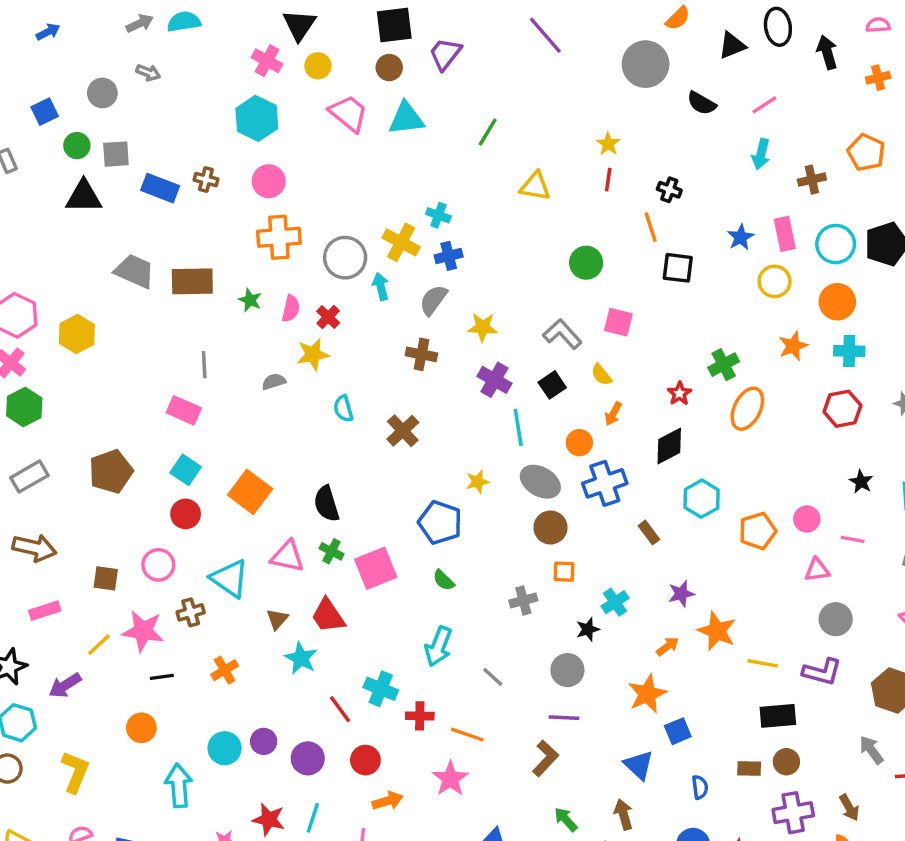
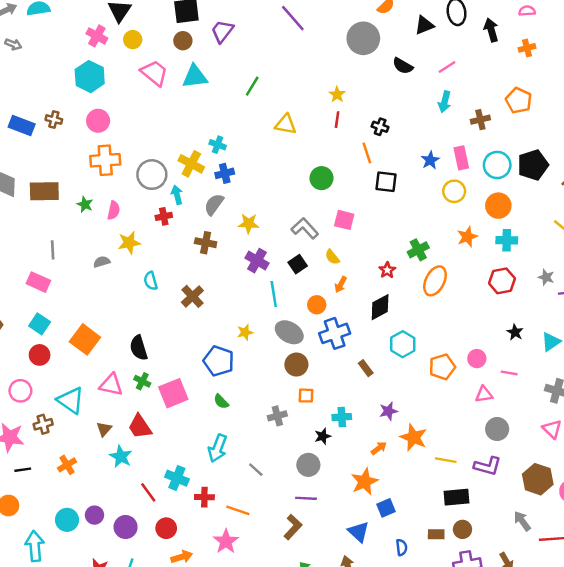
red cross: (328, 317) -> (164, 216), moved, turned 35
cyan cross: (615, 602) -> (342, 417), turned 30

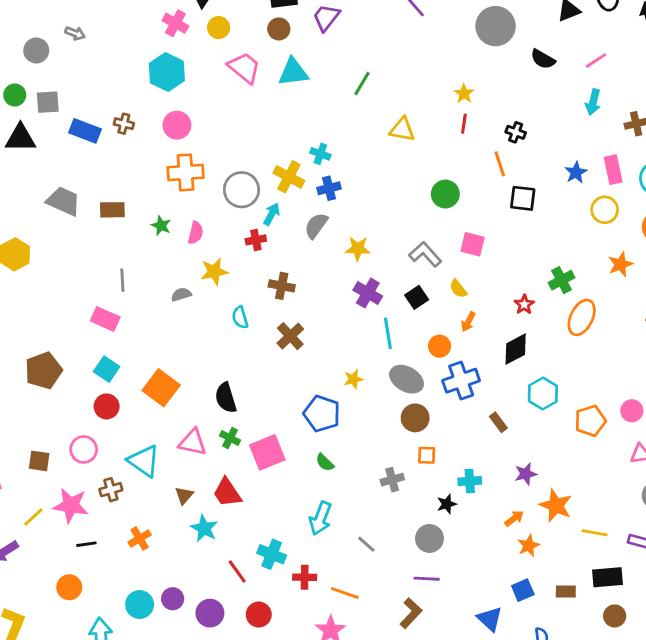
brown rectangle: (44, 191) -> (112, 210), size x0.7
cyan arrow: (177, 195) -> (272, 214), turned 42
brown cross: (206, 243) -> (282, 286), moved
orange star: (365, 482) -> (529, 546), moved, size x0.7
brown rectangle: (436, 534) -> (566, 592), moved

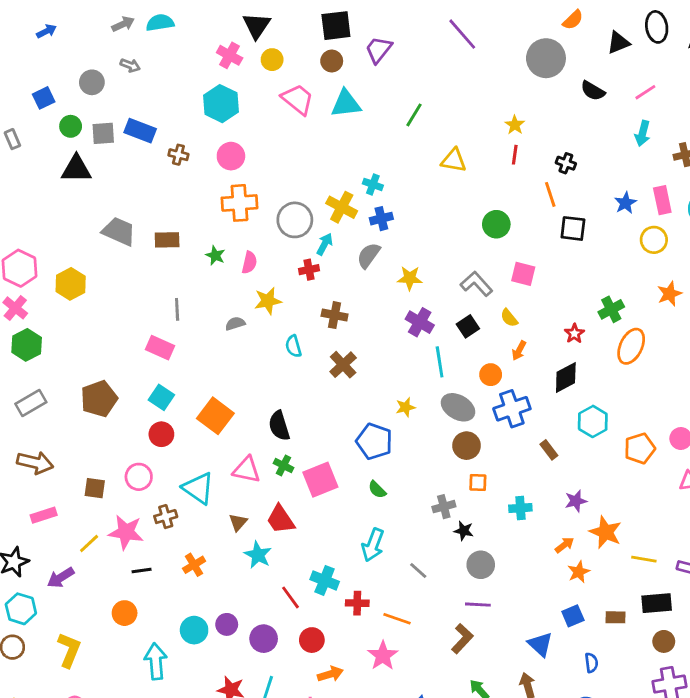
blue rectangle: (85, 131) -> (140, 131), moved
black star: (447, 504) -> (464, 531), moved, turned 30

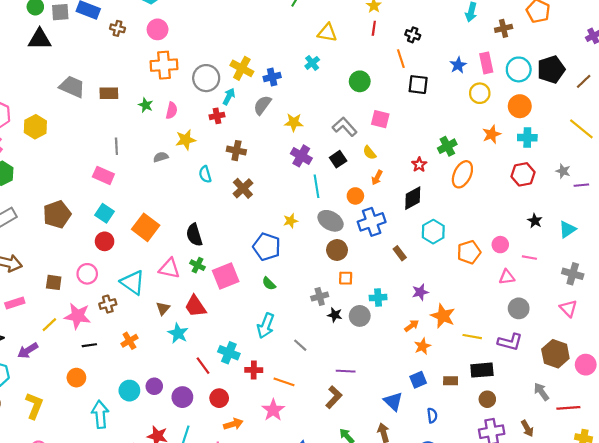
cyan cross: (373, 184) -> (312, 63), moved, turned 32
gray circle: (481, 565) -> (360, 316), moved

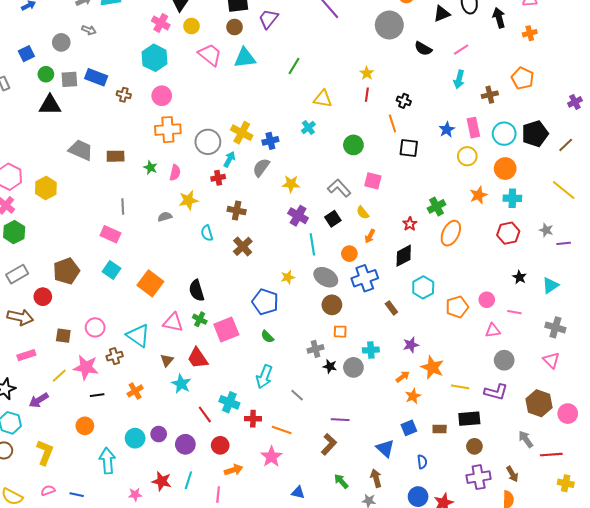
red circle: (105, 241) -> (43, 297), moved

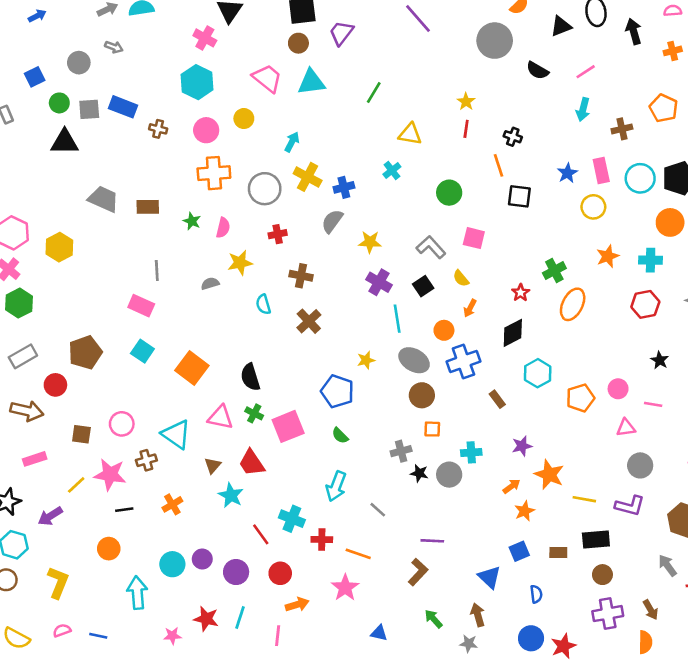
yellow circle: (191, 26) -> (244, 119), moved
cyan arrow: (229, 159) -> (292, 142), moved
orange circle: (505, 169) -> (670, 222), moved

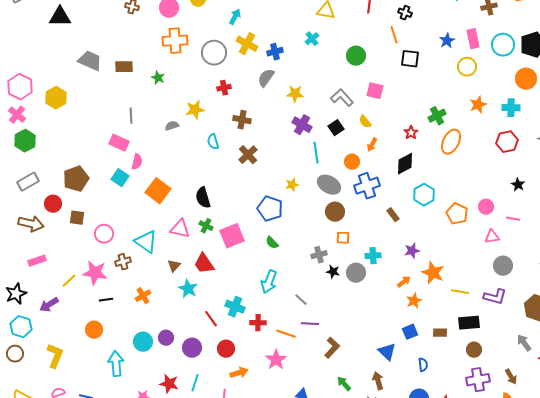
pink semicircle: (223, 228) -> (137, 162), moved
orange pentagon: (580, 398) -> (457, 214), turned -30
brown square: (81, 434) -> (77, 218), moved
purple line: (432, 541) -> (310, 324), moved

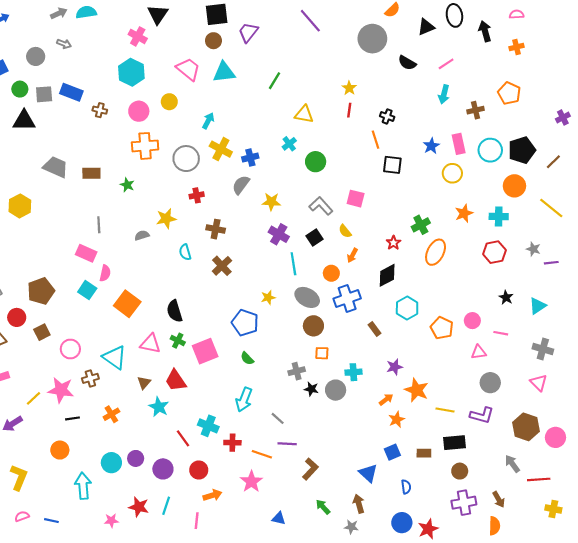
green circle: (356, 56) -> (316, 162), moved
brown square: (77, 218) -> (42, 332), turned -35

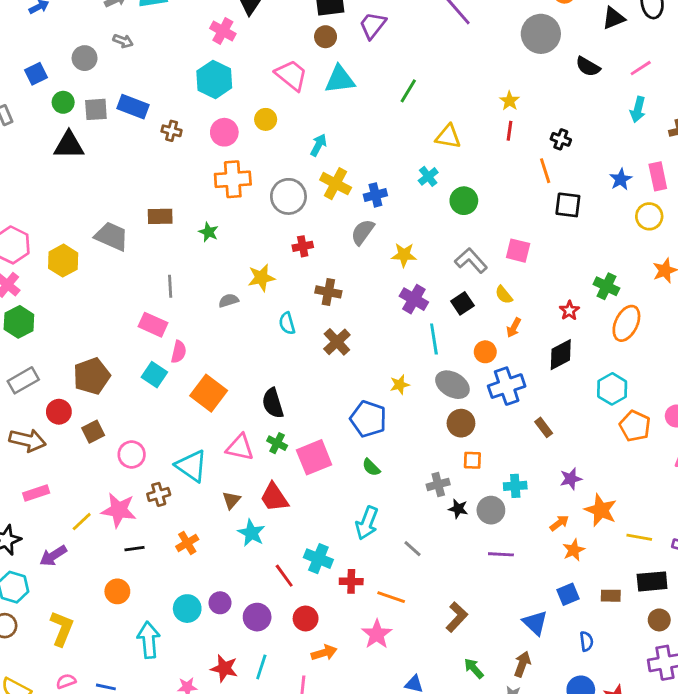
gray trapezoid: (56, 167) -> (112, 236), moved
green cross: (421, 225) -> (606, 286), turned -36
cyan hexagon: (407, 308) -> (612, 389), moved
purple line: (287, 444) -> (501, 554), moved
brown arrow: (359, 504) -> (522, 664), turned 36

